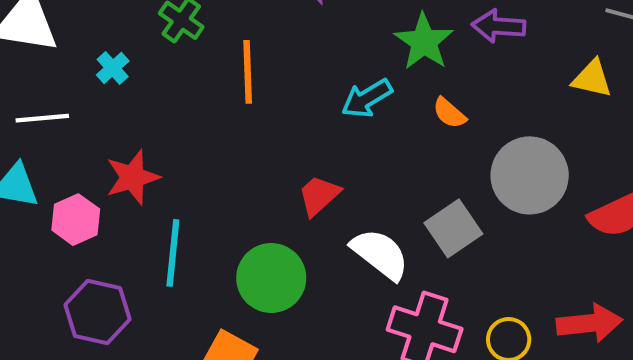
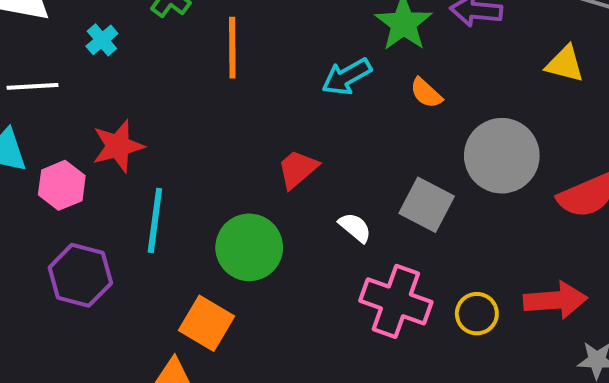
gray square: (453, 228) -> (427, 205), turned -30
white semicircle: (380, 254) -> (355, 227), size x0.6

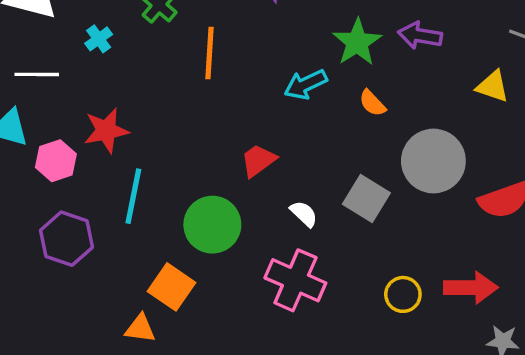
pink cross: (396, 301) -> (295, 280), moved

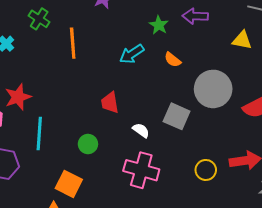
green star: (357, 42) -> (159, 25), size x0.7
red trapezoid: (258, 161) -> (110, 103), turned -55
green circle: (212, 225) -> (88, 144), size x0.6

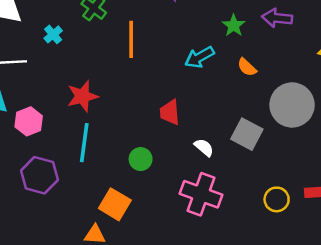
red star: (18, 97) -> (82, 96), moved

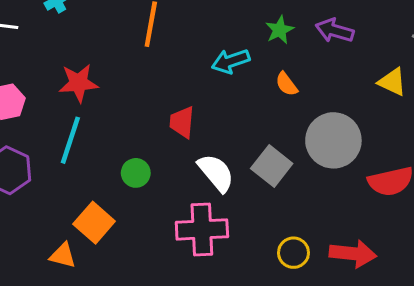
white semicircle: (204, 147) -> (216, 173), size x1.6
pink cross: (201, 194) -> (202, 229), turned -33

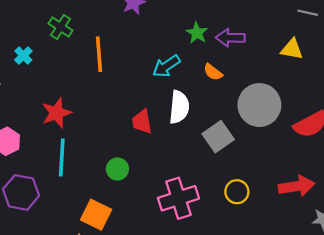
purple arrow: (335, 30) -> (230, 38), moved
gray square: (272, 166) -> (218, 137), turned 32
white semicircle: (216, 173) -> (179, 107), moved, turned 60
yellow circle: (293, 253) -> (237, 192), moved

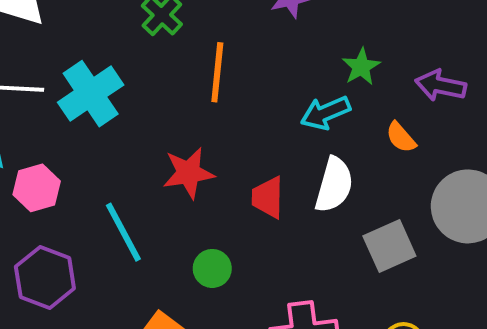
green star: (197, 33) -> (361, 67), moved
cyan cross: (23, 56) -> (91, 94), moved, size x2.0
red star: (57, 113) -> (188, 173), moved
cyan line: (62, 157) -> (123, 232), turned -42

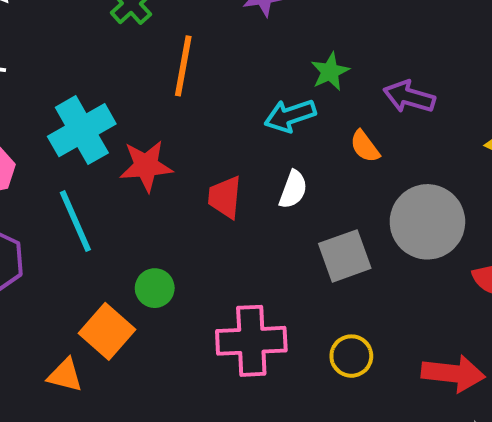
cyan cross: (91, 94) -> (82, 130), moved
white semicircle: (334, 185) -> (293, 189), size x0.7
green circle: (212, 268) -> (155, 288), moved

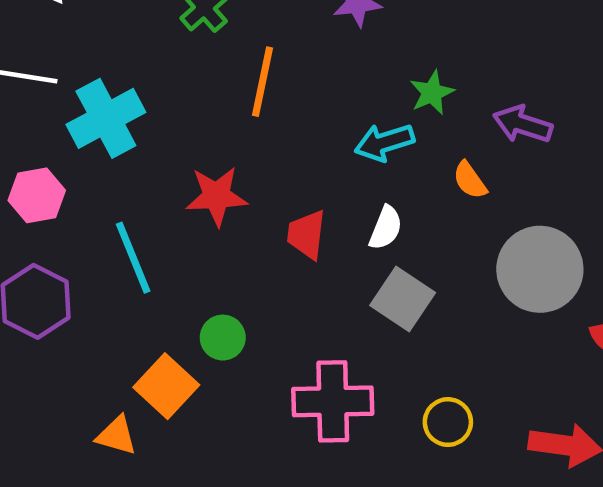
cyan cross: (82, 130) -> (106, 118), moved
gray square: (345, 256) -> (403, 299), moved, turned -38

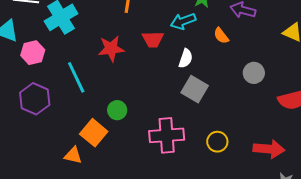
red trapezoid: (307, 235) -> (153, 39), moved, turned -95
gray circle: (540, 269) -> (254, 73), size x0.6

